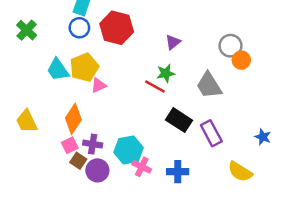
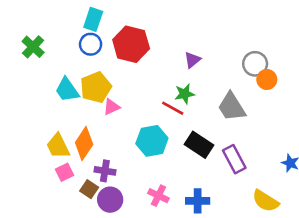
yellow trapezoid: (27, 121) -> (58, 146), moved
pink square: (70, 145) -> (64, 172), moved
cyan hexagon: (129, 150) -> (152, 141), moved

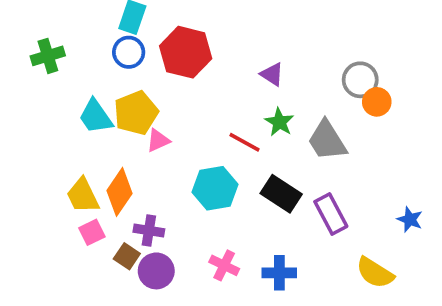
green cross: (33, 47) -> (48, 56), turned 30
purple triangle: (192, 60) -> (272, 74), turned -48
green star: (185, 94) -> (279, 122), moved, turned -30

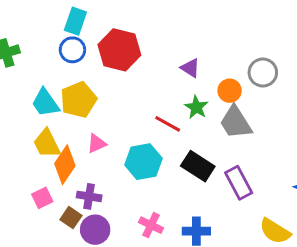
orange circle: (377, 102) -> (230, 91), moved
pink triangle: (158, 140) -> (97, 144), moved
yellow trapezoid: (83, 196) -> (47, 144), moved

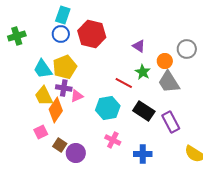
purple cross: (89, 196) -> (64, 88), moved
pink cross: (151, 225) -> (113, 140), moved

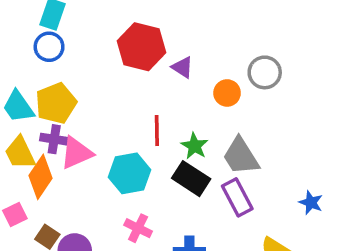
red hexagon: (92, 34) -> (141, 47), moved
green star: (143, 72) -> (195, 146), moved
gray trapezoid: (169, 82) -> (241, 156), moved
red line: (124, 83) -> (157, 131), turned 60
pink triangle: (77, 96) -> (76, 153), size x1.5

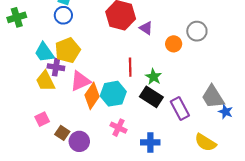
purple cross: (54, 139) -> (56, 67), moved
gray trapezoid: (241, 156) -> (213, 97), moved
orange diamond: (40, 177) -> (92, 96), moved

